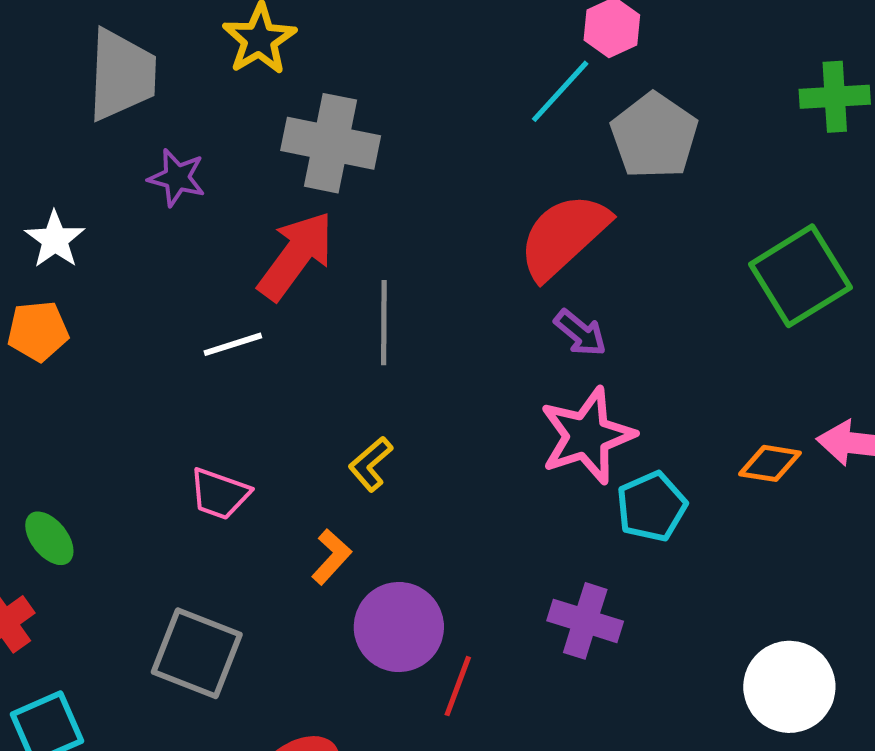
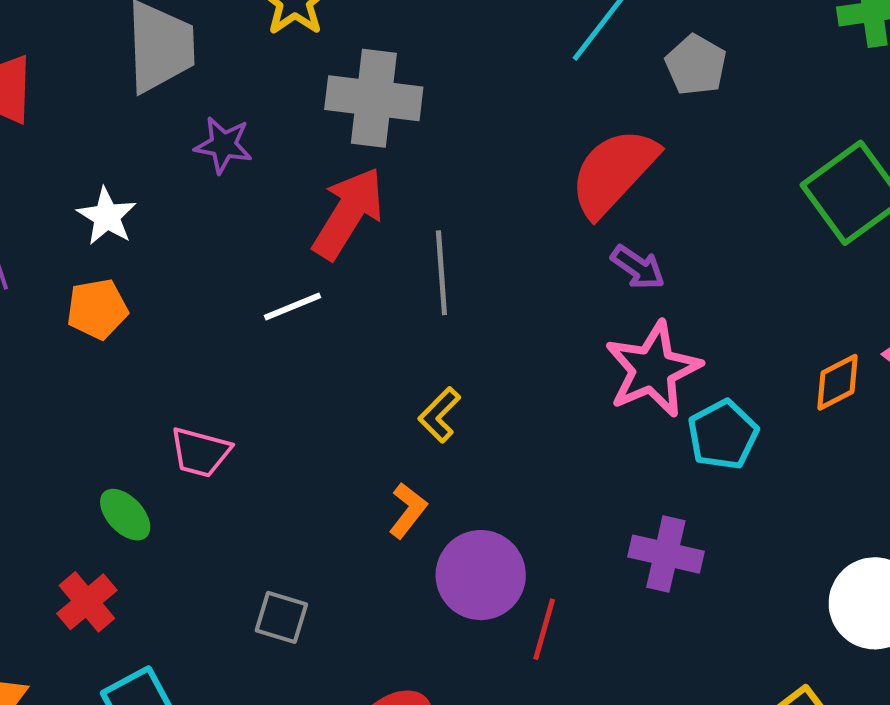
gray pentagon: (654, 136) -> (696, 65), size x0.7
orange diamond: (770, 463) -> (838, 382), turned -32
pink trapezoid: (220, 494) -> (200, 452), moved
gray square: (197, 653) -> (281, 617), size x0.6

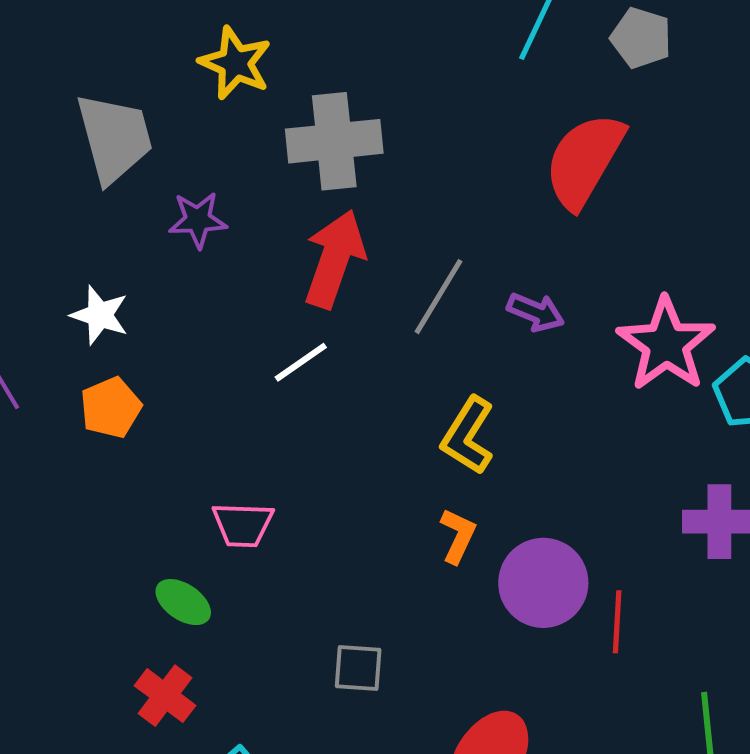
purple arrow: (638, 267) -> (536, 312), moved
gray line: (441, 273) -> (439, 297), turned 48
yellow L-shape: (439, 415) -> (468, 436), size x1.4

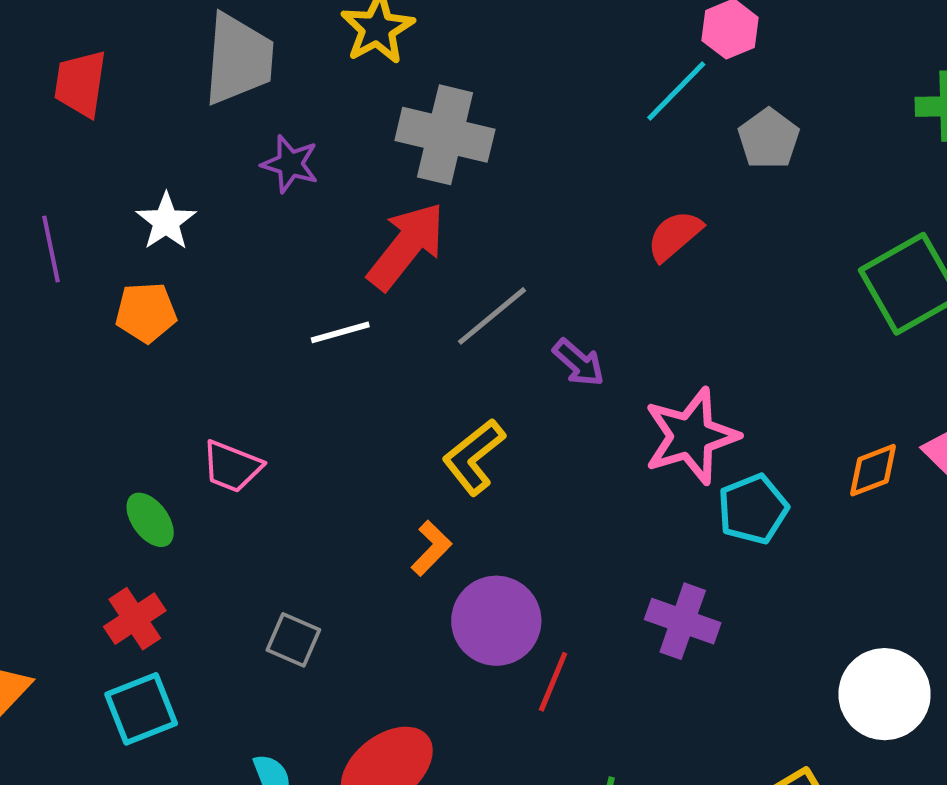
red semicircle: (584, 161) -> (675, 236), size x0.6
red cross: (165, 696) -> (135, 619), moved

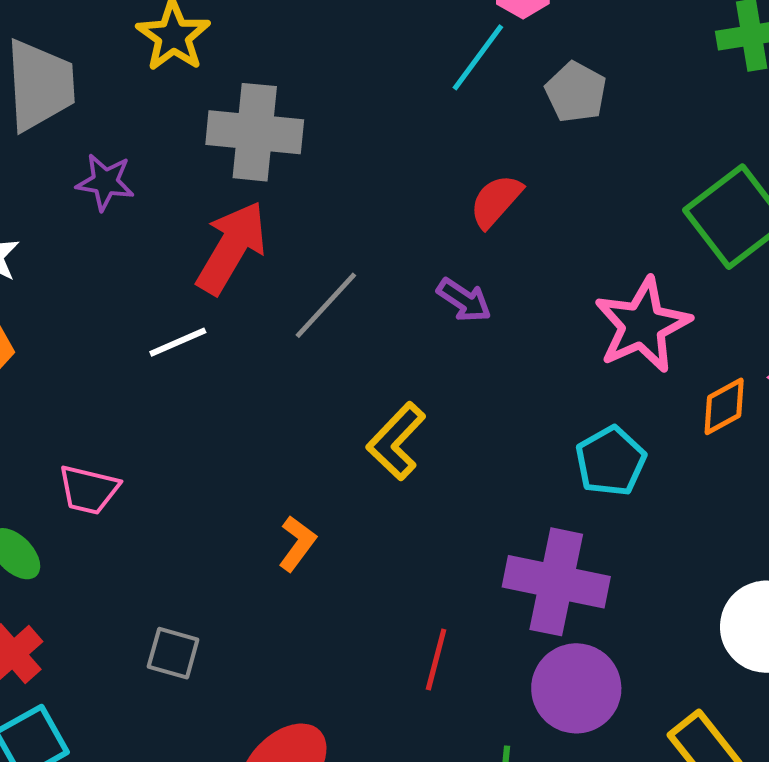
purple arrow: (579, 363) -> (464, 300), moved
pink star: (691, 436) -> (642, 325), moved
yellow L-shape: (474, 457) -> (396, 441), moved
purple circle: (496, 621) -> (576, 688), moved
purple cross: (683, 621) -> (556, 582), size x1.4

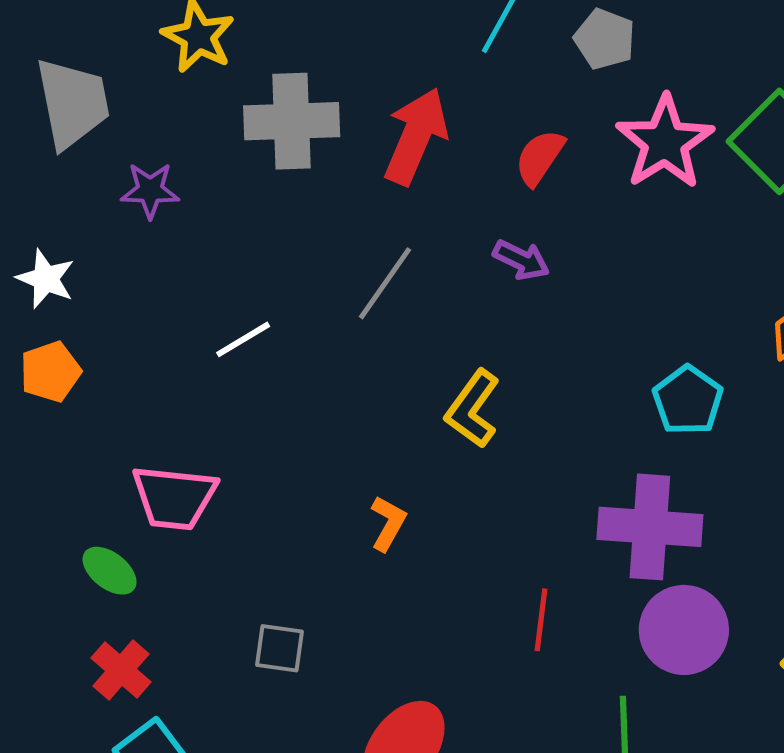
red arrow: (231, 248) -> (416, 136), moved
pink star: (642, 325) -> (665, 142), moved
pink trapezoid: (89, 490) -> (174, 497), size x1.4

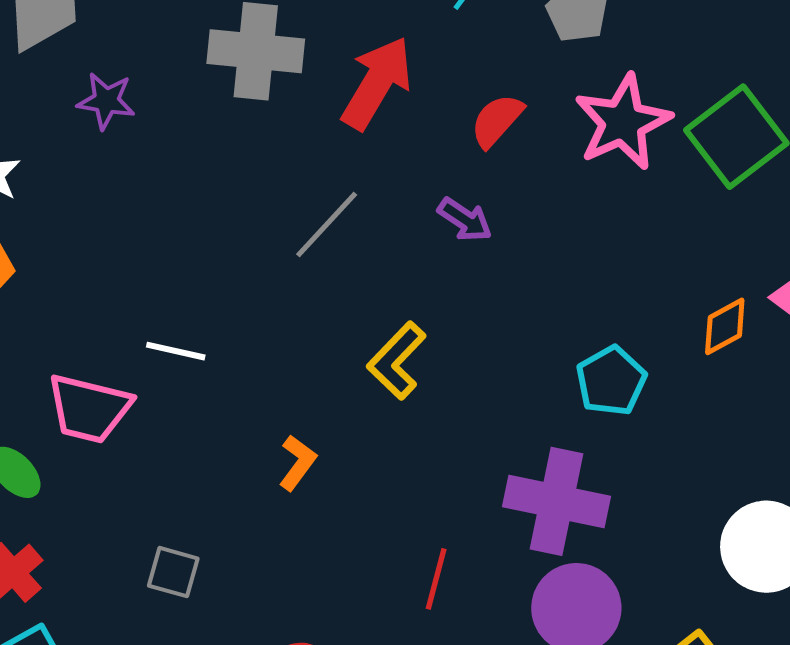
white line: (243, 339) -> (176, 351), moved, turned 36

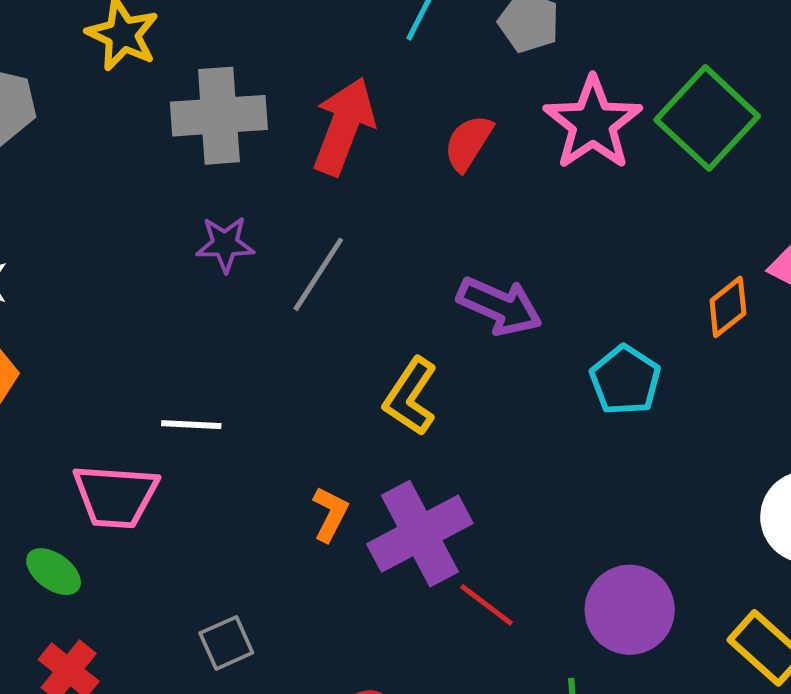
purple star: (106, 101) -> (225, 244), moved
purple arrow: (465, 220) -> (500, 306), moved, size x1.5
purple cross: (556, 501) -> (420, 534), moved, turned -30
gray square: (173, 572) -> (226, 643), turned -30
red line: (436, 579) -> (487, 605), turned -58

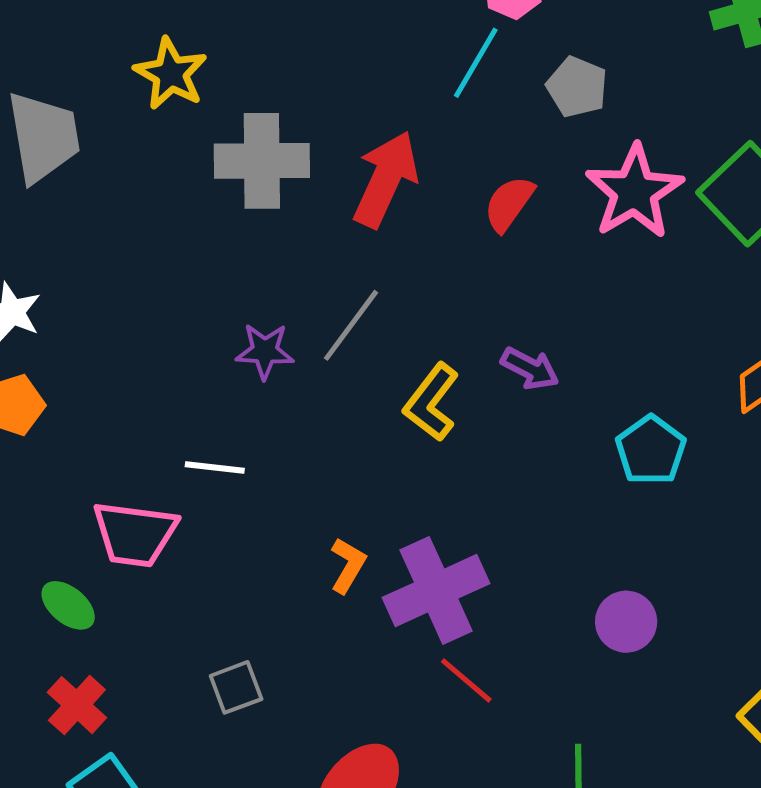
purple star: (225, 244) -> (265, 351), moved
purple arrow: (500, 306) -> (530, 368), size x0.7
yellow L-shape: (410, 397) -> (431, 402), moved
red line: (487, 605) -> (466, 680), moved
purple circle: (630, 610) -> (626, 622), moved, size x0.7

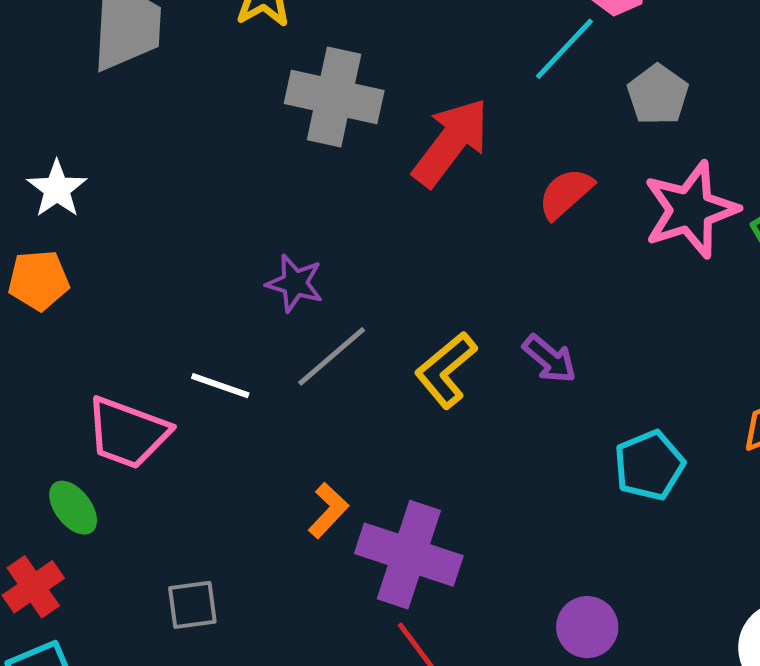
gray line: (351, 325) -> (332, 356), moved
purple cross: (436, 590) -> (409, 555), turned 30
green ellipse: (68, 605) -> (73, 508), moved

